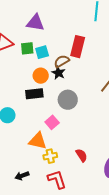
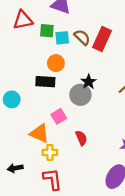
brown semicircle: (62, 61) -> (82, 37), moved, turned 63
black star: (58, 73) -> (89, 82), moved
red semicircle: (81, 155) -> (81, 138), moved

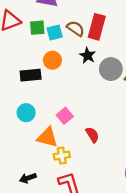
black rectangle: (45, 82) -> (31, 75), moved
black star: (89, 82) -> (88, 55), moved
gray circle: (80, 95) -> (111, 69), moved
cyan circle: (12, 99) -> (26, 113), moved

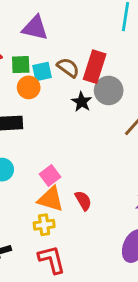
orange circle: (52, 60) -> (29, 87), moved
gray circle: (111, 69) -> (109, 90), moved
orange triangle: (47, 137) -> (51, 199), moved

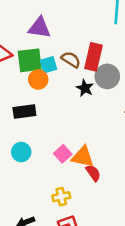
green square: (21, 65) -> (30, 60), size x1.5
orange triangle: (51, 199) -> (83, 157), moved

